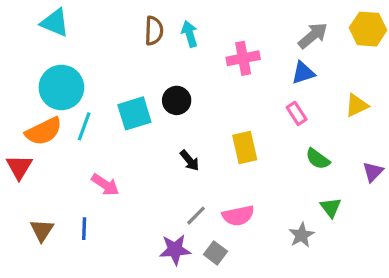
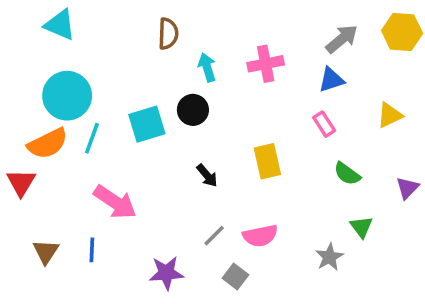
cyan arrow: (190, 34) -> (207, 67), moved
pink arrow: (105, 185) -> (115, 202), size x1.4
purple star: (175, 250) -> (166, 273), moved

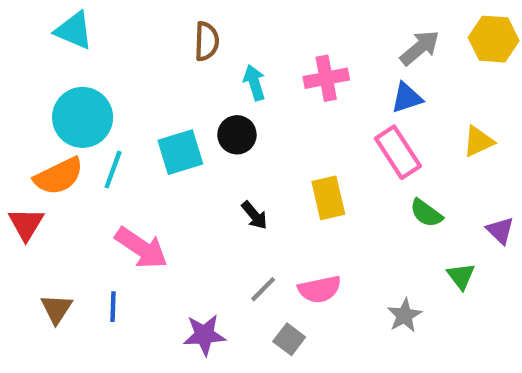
pink rectangle: (324, 124) -> (398, 152), size x1.6
purple triangle: (407, 188) -> (500, 231), turned -30
green triangle: (361, 227) -> (461, 276), moved

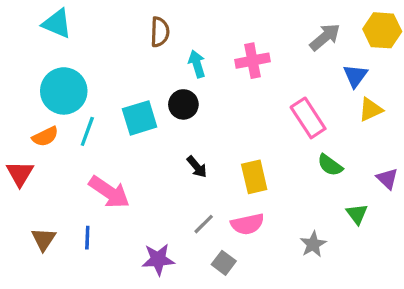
blue triangle: (407, 98) -> (355, 76), moved, turned -36
orange semicircle: (59, 176) -> (45, 136), size x0.7
yellow rectangle: (328, 198) -> (254, 177), moved

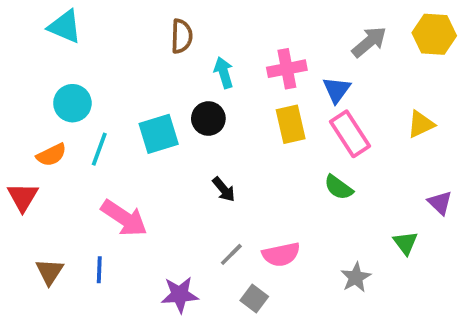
blue triangle: (355, 76) -> (337, 90), moved
cyan circle: (64, 91) -> (72, 103), size x0.7
green semicircle: (330, 165) -> (339, 187), moved
yellow rectangle: (254, 177) -> (291, 124), moved

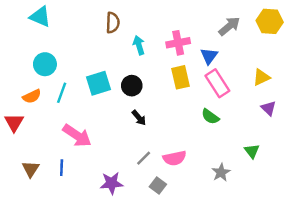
black circle: (208, 119) -> (132, 86), moved
purple triangle: (440, 203) -> (269, 108), moved

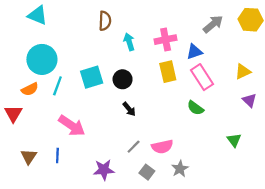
blue triangle: (209, 56) -> (194, 52), turned 35
cyan circle: (45, 64) -> (42, 59), size x1.4
gray star: (221, 172) -> (180, 169), moved

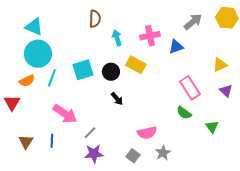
cyan triangle: (38, 15) -> (34, 27), moved
yellow rectangle: (168, 72) -> (136, 65), moved, turned -48
pink rectangle: (202, 77) -> (190, 88), moved
green semicircle: (195, 108) -> (184, 113), moved
gray line: (134, 147) -> (90, 133), moved

